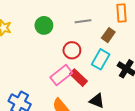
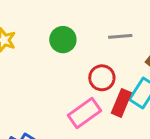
red rectangle: (78, 78) -> (121, 103), moved, turned 66

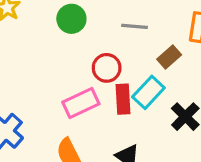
red rectangle: (121, 103) -> (123, 99), turned -36

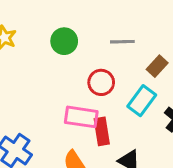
red rectangle: (123, 99) -> (102, 131), moved
pink rectangle: (81, 103) -> (81, 117), turned 40

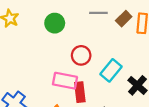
gray line: (122, 42) -> (98, 13), moved
brown rectangle: (157, 66) -> (124, 19), moved

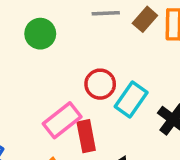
red circle: (81, 55) -> (100, 84), moved
pink rectangle: (65, 81) -> (62, 120), turned -45

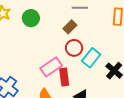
brown rectangle: (145, 19) -> (70, 27), moved
green circle: (40, 34) -> (31, 18), moved

